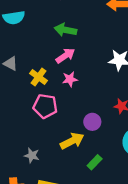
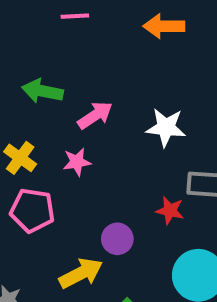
green arrow: (65, 30) -> (42, 91), moved
pink arrow: (65, 56) -> (95, 115), moved

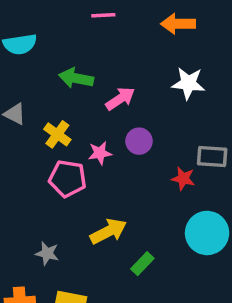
white star: (166, 127) -> (188, 83), moved
pink star: (77, 162) -> (100, 153), moved
purple circle: (117, 239) -> (139, 141), moved

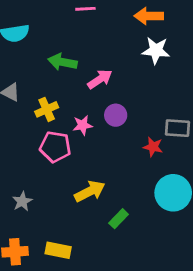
white star: (188, 83) -> (156, 50), moved
yellow cross: (57, 134) -> (47, 109), turned 30
gray star: (47, 253) -> (22, 201), moved, turned 30

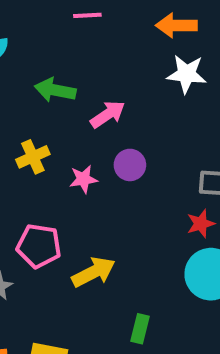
pink pentagon: (55, 147) -> (39, 246), moved
red star: (153, 147) -> (201, 224), moved, turned -30
green rectangle: (119, 219) -> (140, 329), moved, turned -30

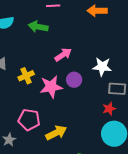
white star: (187, 74) -> (102, 67), moved
green arrow: (55, 90) -> (38, 27), moved
pink star: (83, 179) -> (51, 87), size x1.6

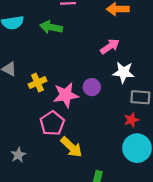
pink arrow: (63, 55) -> (110, 46), moved
pink pentagon: (29, 120) -> (52, 123), moved, turned 30
yellow arrow: (56, 133) -> (71, 147), turned 70

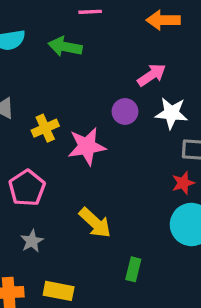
purple circle: (92, 87) -> (125, 111), moved
pink pentagon: (52, 123) -> (27, 188), moved
gray star: (18, 155) -> (32, 241), moved

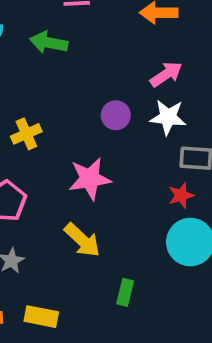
pink arrow: (152, 75) -> (166, 74), moved
pink star: (87, 146) -> (90, 179), moved

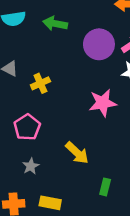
purple circle: (116, 115) -> (99, 44), moved, size x1.6
pink star: (90, 179) -> (103, 103), moved

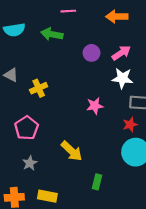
purple circle: (99, 44) -> (91, 53), size x0.6
pink star: (103, 103) -> (95, 106), size x0.7

